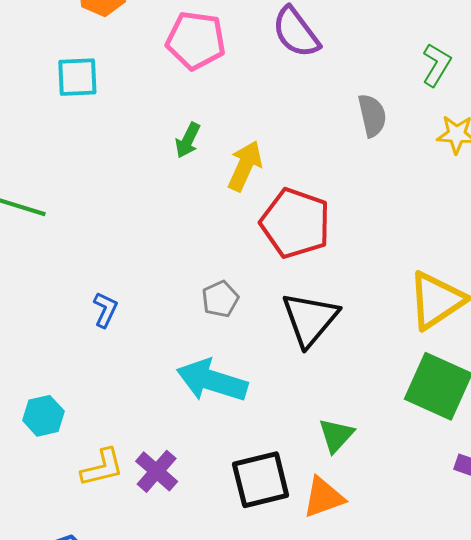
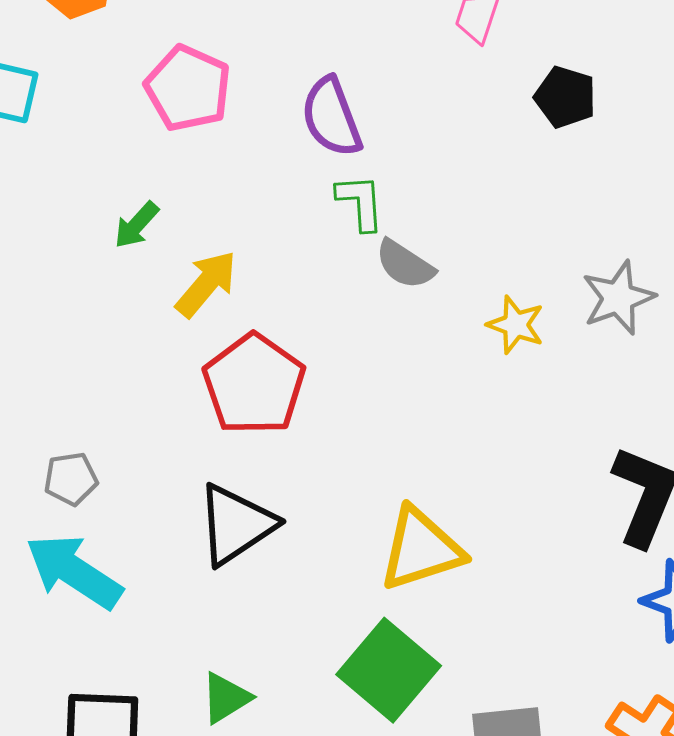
green L-shape: (436, 65) -> (360, 202), moved, turned -51
gray semicircle: (372, 115) -> (405, 264), turned 120
gray pentagon: (220, 299) -> (71, 479), moved

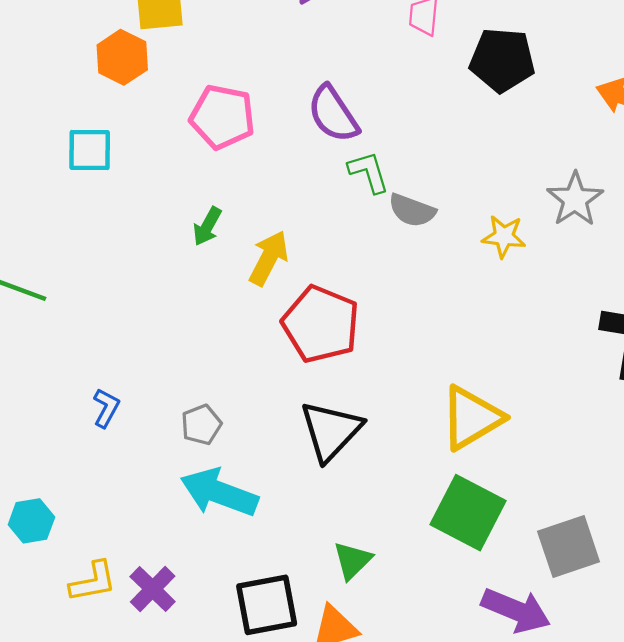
black pentagon: (565, 97) -> (502, 60), size x1.4

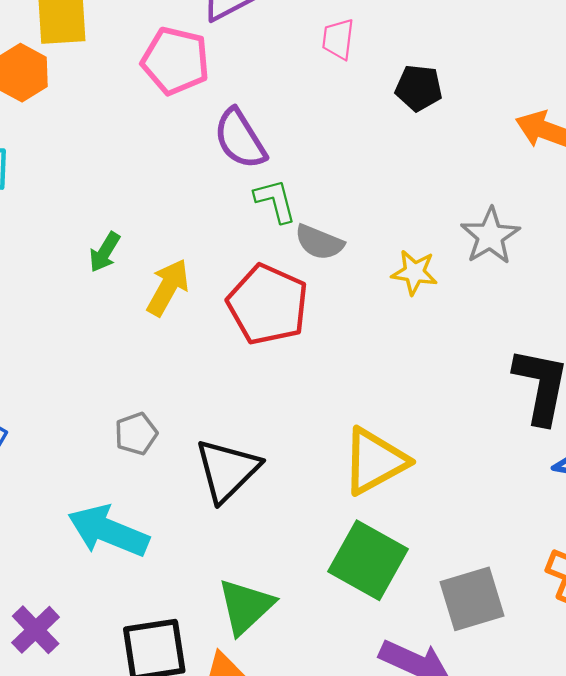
black pentagon: (502, 60) -> (419, 88), size x0.7
pink pentagon: (222, 117) -> (175, 61), moved
red pentagon: (321, 324) -> (268, 304), moved
gray pentagon: (201, 425) -> (136, 434), moved
green triangle: (353, 560) -> (246, 606), size x1.4

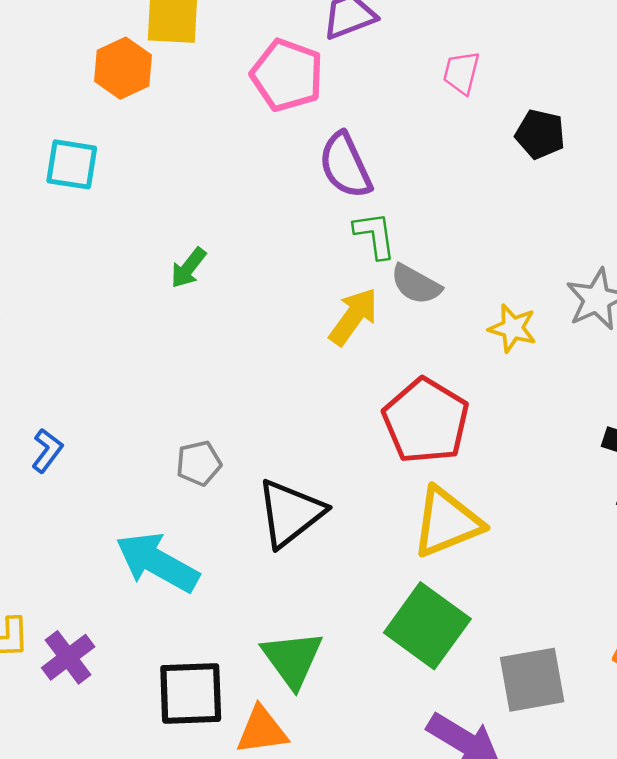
yellow arrow: (168, 287) -> (353, 317), moved
red pentagon: (268, 304) -> (426, 421), moved
green triangle: (246, 606) -> (292, 659), turned -30

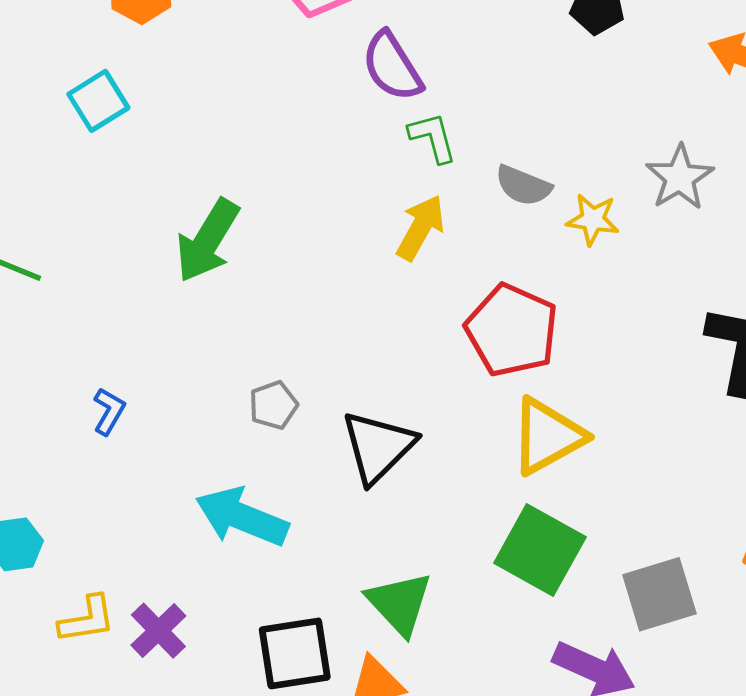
cyan square: (72, 164) -> (98, 101), turned -34
green arrow: (188, 268) -> (207, 241), moved, size x1.8
gray semicircle: (416, 284) -> (523, 186), moved

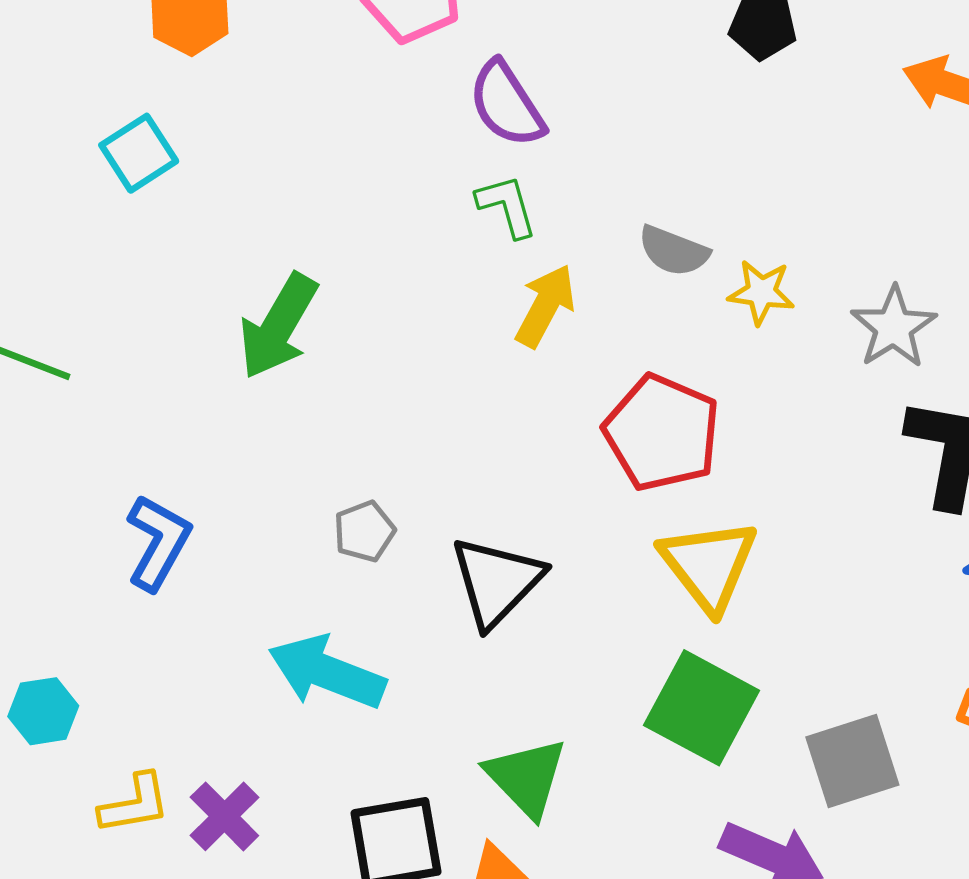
green L-shape: (433, 137) -> (507, 206), moved
gray star: (680, 177) -> (894, 327), moved
blue L-shape: (109, 411) -> (158, 542), size x1.6
yellow triangle: (547, 436) -> (709, 565), turned -38

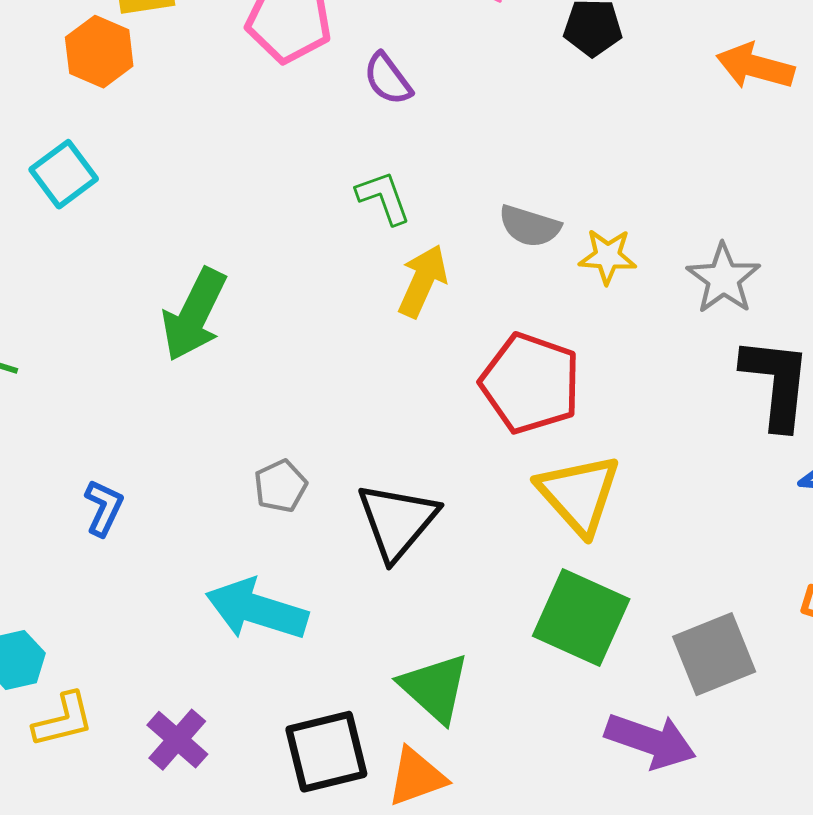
purple semicircle: (507, 104) -> (388, 79), moved, size x0.7
blue L-shape: (158, 542) -> (104, 508), size x0.7
yellow L-shape: (135, 804) -> (63, 720), moved

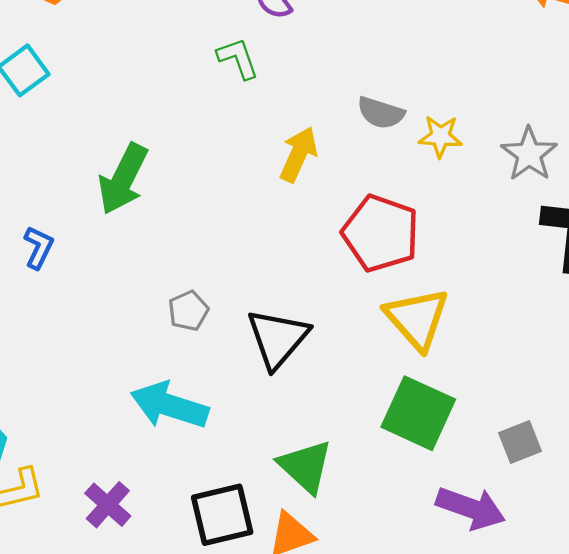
green L-shape: (383, 198) -> (238, 58), moved
blue L-shape: (104, 508) -> (38, 248), moved
gray square: (714, 654) -> (520, 442), size x0.7

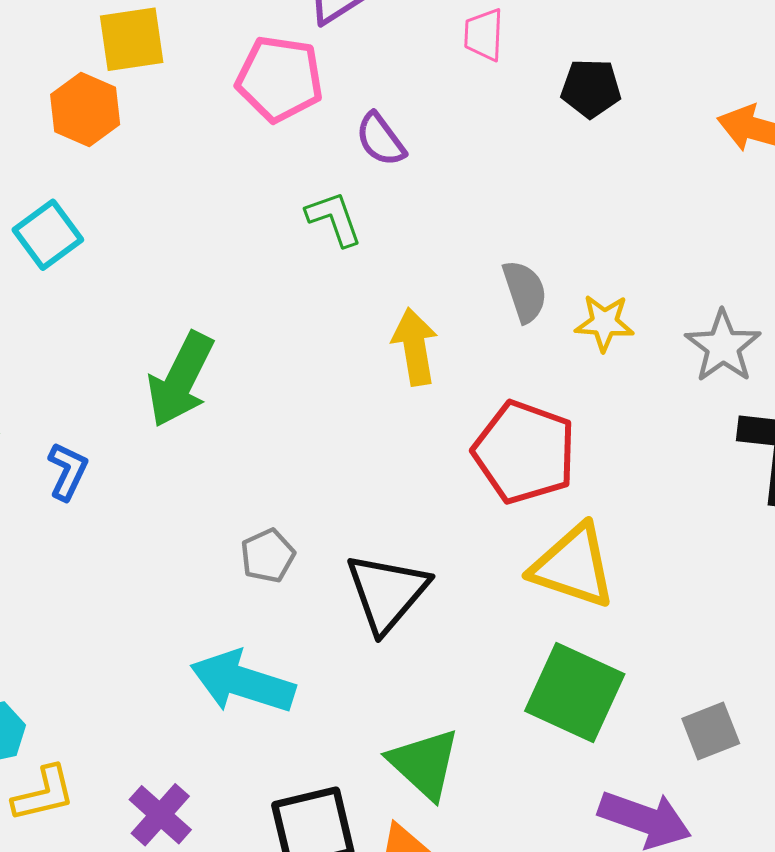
gray semicircle: (381, 113) -> (525, 291), turned -126
yellow arrow: (298, 154) -> (415, 347), turned -34
yellow triangle: (417, 319) -> (573, 566), turned -30

